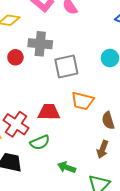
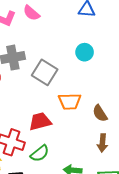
gray square: (66, 66) -> (45, 72), turned -30

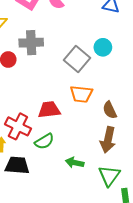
gray square: (45, 72) -> (77, 59), moved
brown arrow: (102, 143) -> (108, 140), size x1.4

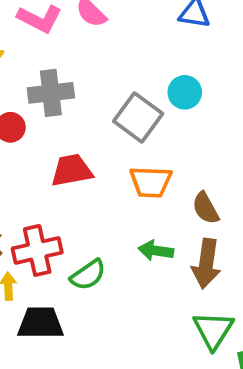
red trapezoid: (49, 110) -> (72, 170), moved
red cross: (18, 126) -> (37, 250), turned -35
green arrow: (75, 163) -> (156, 251), moved

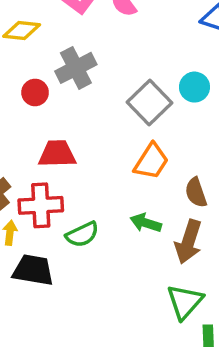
gray cross: (51, 93) -> (76, 68), turned -30
red trapezoid: (72, 170) -> (57, 154), moved
orange trapezoid: (151, 182) -> (151, 161), turned -69

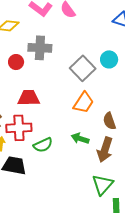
gray cross: (76, 68) -> (40, 48), turned 30

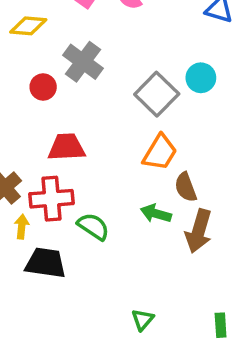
gray cross: (40, 48) -> (83, 62), turned 35
brown semicircle: (109, 121) -> (186, 187), moved
green semicircle: (43, 145) -> (93, 226), turned -120
green triangle: (103, 185) -> (143, 320), moved, size x0.6

